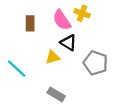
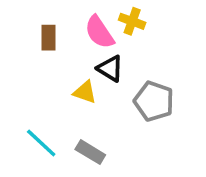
yellow triangle: (53, 57) -> (85, 92), turned 35
cyan line: (17, 69) -> (41, 143), moved

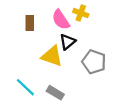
black triangle: (110, 69) -> (67, 42), turned 49
yellow triangle: (85, 92) -> (52, 56), size x1.5

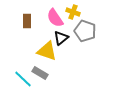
gray pentagon: (94, 62) -> (85, 31), moved
gray rectangle: (55, 93) -> (40, 73), moved

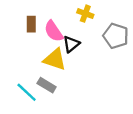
pink semicircle: (55, 18) -> (54, 31), moved
gray pentagon: (85, 31) -> (116, 36), moved

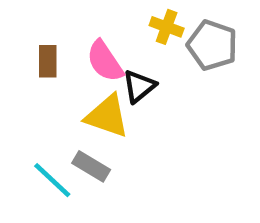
brown rectangle: (31, 24) -> (48, 61), moved
gray pentagon: (116, 36) -> (212, 45), moved

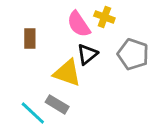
gray pentagon: (212, 45) -> (133, 54), moved
pink semicircle: (105, 61) -> (79, 24), moved

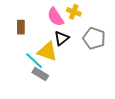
cyan line: (33, 113) -> (34, 61), moved

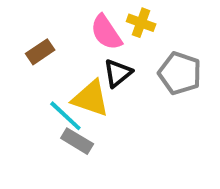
brown rectangle: (21, 27) -> (40, 52), turned 56

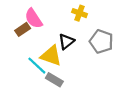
pink semicircle: (106, 32) -> (34, 18), moved
gray rectangle: (77, 141) -> (54, 80), moved

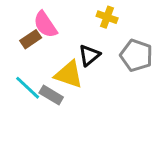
cyan line: (37, 66) -> (28, 88), moved
gray rectangle: (54, 80) -> (51, 95), moved

